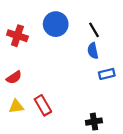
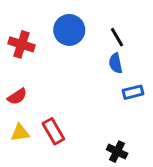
black cross: (94, 122) -> (117, 152), turned 35

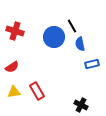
blue circle: (69, 30) -> (54, 37), moved
black line: (117, 37) -> (72, 26), moved

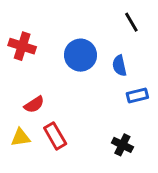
black line: (72, 26) -> (131, 22), moved
red semicircle: (12, 67) -> (34, 104), moved
black cross: (81, 105) -> (122, 145), moved

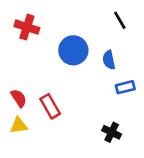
red cross: (22, 46) -> (27, 27), moved
red semicircle: (34, 104) -> (19, 98), moved, turned -90
red rectangle: (55, 136) -> (50, 106), moved

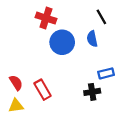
red cross: (27, 27) -> (46, 18), moved
blue semicircle: (109, 60) -> (92, 39), moved
black cross: (112, 132) -> (92, 92), moved, turned -35

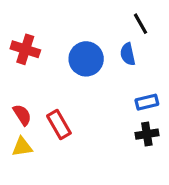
red cross: (46, 18) -> (25, 49), moved
black cross: (92, 92) -> (147, 134), moved

